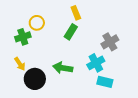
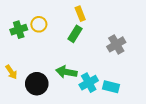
green cross: (23, 37) -> (19, 30), moved
cyan cross: (96, 63) -> (89, 83), moved
yellow arrow: (20, 64) -> (11, 72), moved

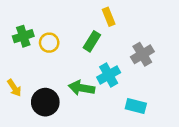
yellow rectangle: (80, 14) -> (109, 17), moved
yellow circle: (39, 24) -> (49, 43), moved
cyan cross: (89, 83) -> (109, 75), moved

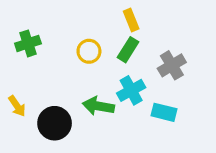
green rectangle: (92, 41) -> (128, 50), moved
yellow circle: (49, 43) -> (89, 51), moved
cyan rectangle: (136, 106) -> (164, 112), moved

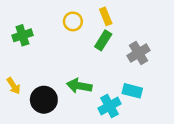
yellow circle: (89, 51) -> (73, 21), moved
cyan cross: (131, 90) -> (109, 106), moved

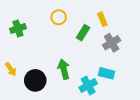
yellow rectangle: (106, 16) -> (102, 19), moved
green arrow: (79, 86) -> (64, 69), turned 66

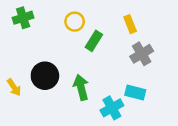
green cross: (18, 28) -> (23, 18), moved
green rectangle: (83, 33) -> (94, 41), moved
black circle: (35, 80) -> (45, 76), moved

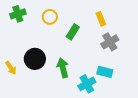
yellow circle: (75, 22) -> (50, 17), moved

